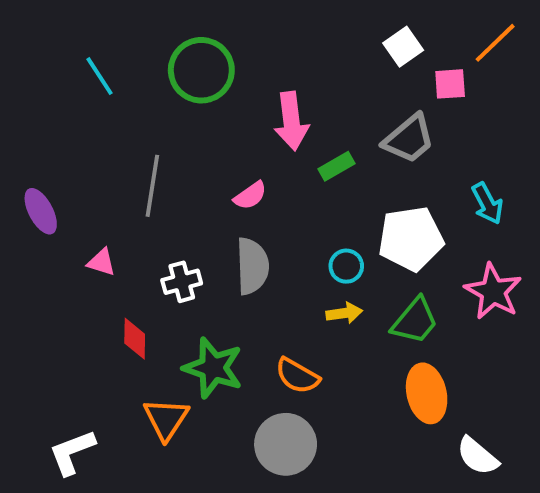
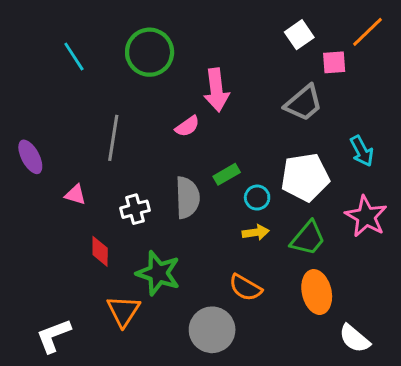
green rectangle: (336, 166) -> (227, 174), moved
pink semicircle: (250, 196) -> (187, 126), moved
orange semicircle: (297, 376) -> (245, 288), moved

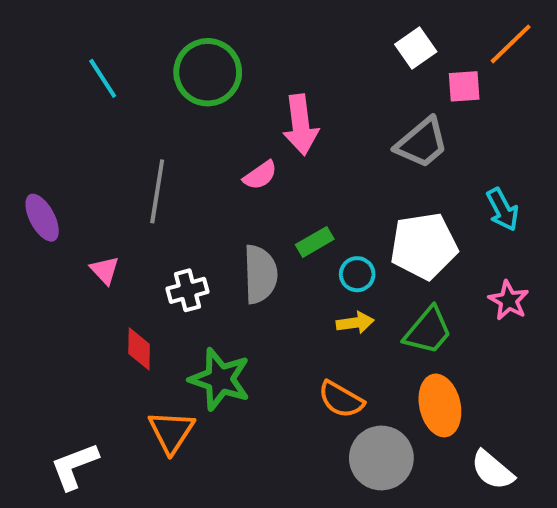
pink triangle: (75, 195) -> (105, 270), turned 30
pink star: (366, 216) -> (509, 300), size x0.7
gray circle: (212, 330) -> (381, 458), moved

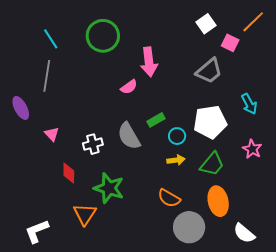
pink square: (464, 86) -> (230, 43), turned 30
gray line: (157, 191) -> (47, 76), moved
gray semicircle: (260, 274) -> (129, 136), turned 152

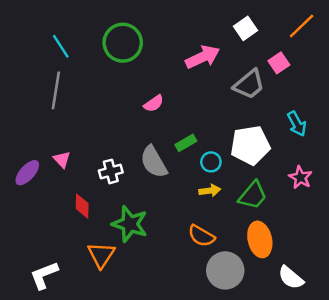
pink square: (230, 43) -> (279, 63), moved, turned 30
pink arrow: (149, 62) -> (203, 57), moved, turned -108
purple ellipse: (21, 108) -> (27, 173), moved, turned 70

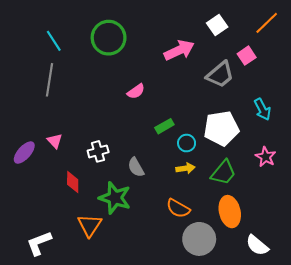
gray semicircle: (154, 162) -> (136, 167), moved, size x0.7

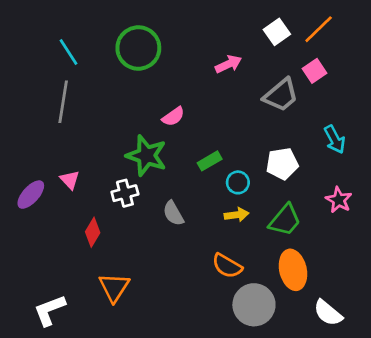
orange line: (267, 23) -> (319, 29), moved
pink arrow: (179, 50) -> (228, 64), size x0.7
white pentagon: (221, 128) -> (282, 164), size x0.7
red diamond: (73, 182) -> (93, 232), turned 30
green star: (115, 198) -> (146, 156), moved

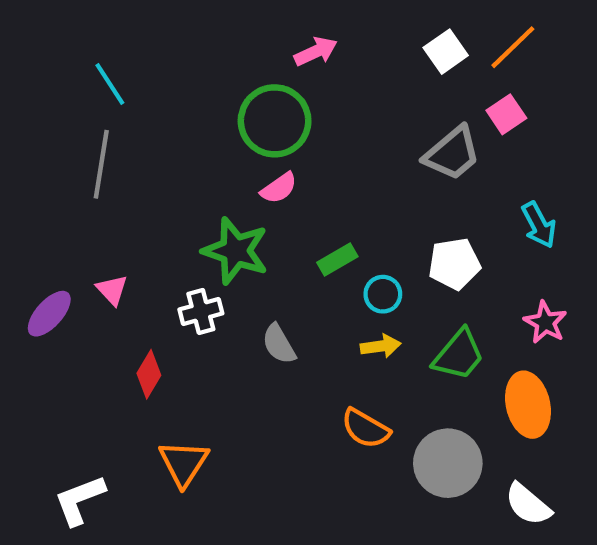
green circle: (138, 48) -> (275, 121), moved
pink arrow: (228, 64) -> (316, 52), moved
orange ellipse: (293, 270) -> (528, 405), moved
gray circle: (254, 305) -> (448, 463), moved

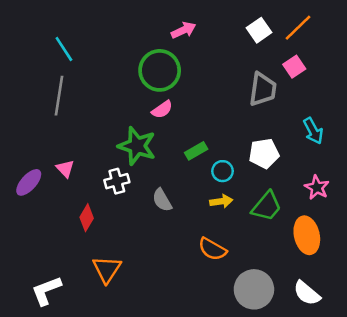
gray trapezoid: (452, 153) -> (263, 89), turned -42
gray circle: (448, 463) -> (254, 289), moved

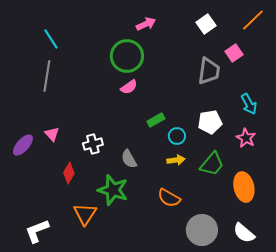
orange line: (298, 28) -> (253, 20), moved
green star: (137, 146) -> (113, 190), moved
pink star: (317, 187) -> (246, 138), moved

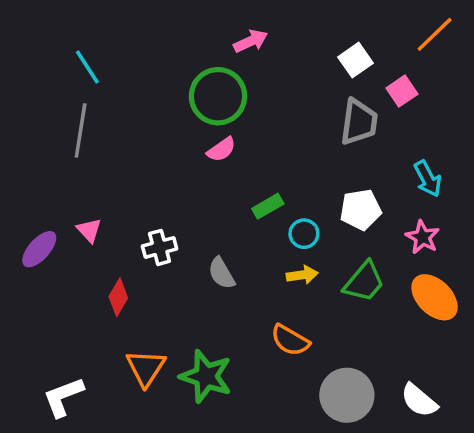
white square: (206, 24) -> (355, 60), moved
orange ellipse: (244, 187) -> (435, 297), moved, turned -32
green star: (113, 190) -> (206, 376), moved

